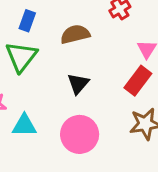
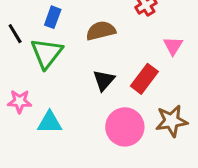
red rectangle: (138, 81) -> (144, 79), moved
pink circle: (80, 134) -> (125, 127), moved

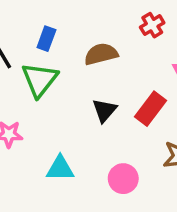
cyan triangle: (50, 122) -> (60, 168), moved
pink circle: (125, 127) -> (123, 179), moved, size x0.7

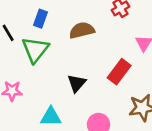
black triangle: (104, 110) -> (77, 83), moved

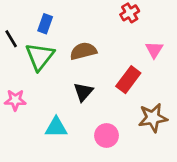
brown semicircle: (82, 30) -> (83, 51), moved

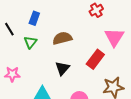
pink triangle: (154, 50) -> (114, 37), size x1.5
green triangle: (40, 56) -> (30, 42), size x0.6

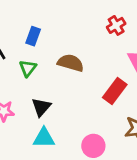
brown semicircle: (62, 38) -> (71, 63), turned 30
black triangle: (62, 68) -> (41, 107), moved

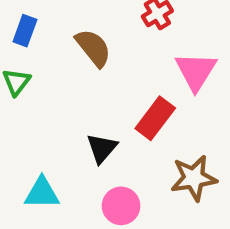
brown semicircle: (71, 63) -> (93, 48), moved, turned 35
black triangle: (41, 107) -> (102, 148), moved

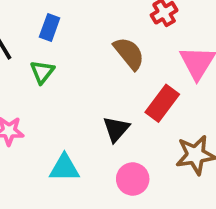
brown semicircle: (93, 48) -> (129, 53), moved

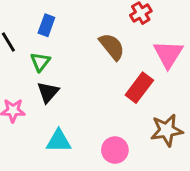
black triangle: (116, 129) -> (48, 92), moved

